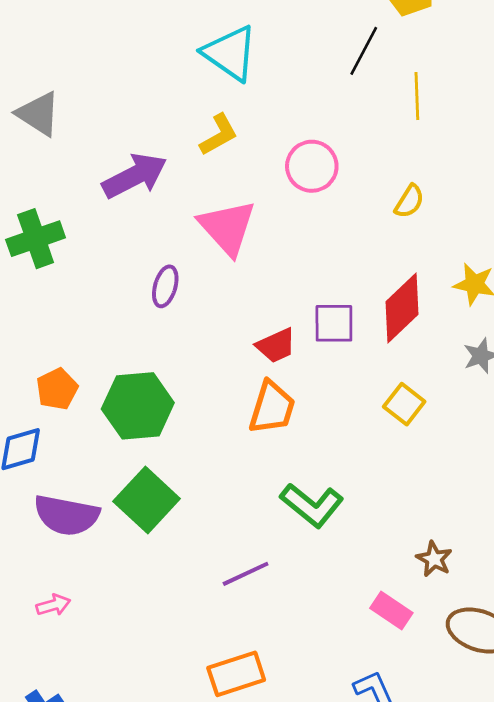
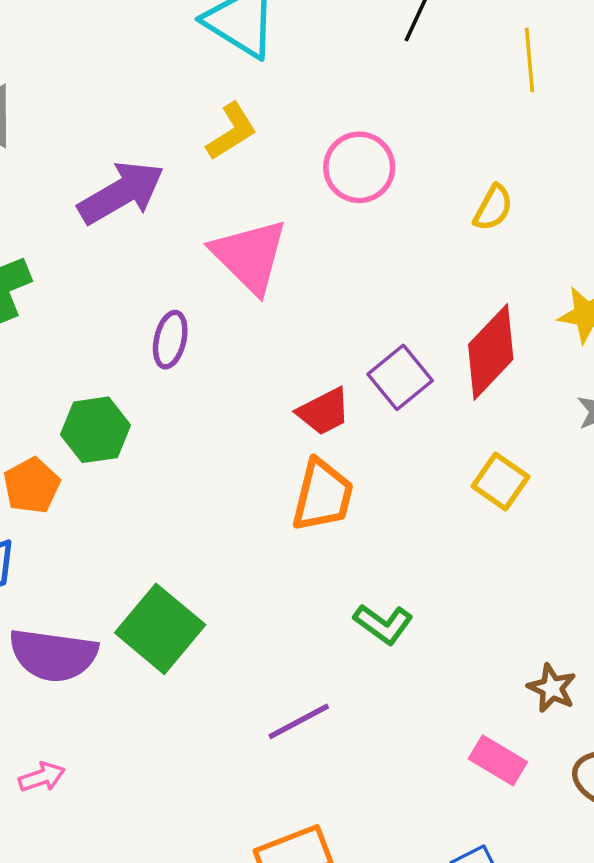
yellow line: (417, 96) -> (530, 60), moved
purple square: (334, 323) -> (400, 377), turned -36
green hexagon: (138, 406) -> (95, 430), moved, size x0.7
green L-shape: (312, 505) -> (383, 624), size x0.7

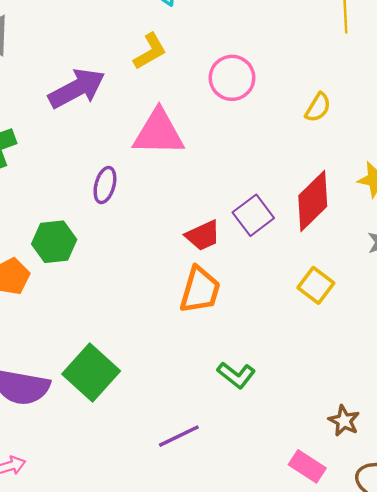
pink triangle: (250, 256) -> (159, 133), turned -46

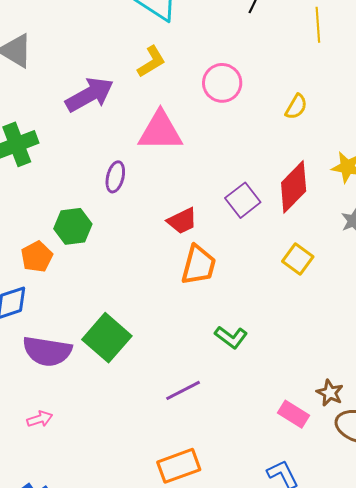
red trapezoid: (203, 235) -> (182, 221), moved
brown star: (344, 421) -> (330, 393), moved

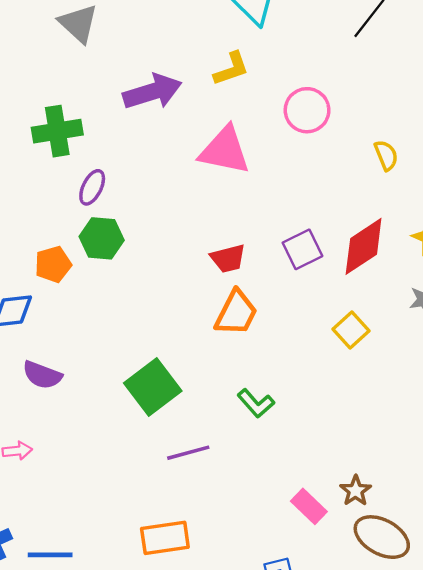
yellow semicircle: (296, 107) -> (386, 155), turned -64
purple ellipse: (115, 177) -> (92, 187), moved
green square: (107, 338) -> (153, 387), moved
purple semicircle: (47, 351) -> (42, 375), size x0.7

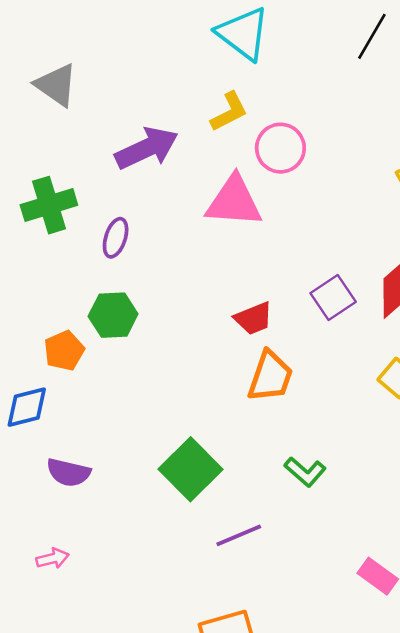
pink circle: (307, 110) -> (280, 148), moved
purple ellipse: (92, 187) -> (116, 238), moved

